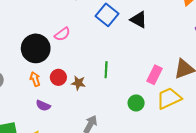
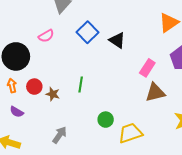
pink semicircle: (62, 34) -> (46, 36), moved
pink rectangle: (155, 75) -> (147, 68), moved
yellow trapezoid: (169, 98) -> (130, 133), moved

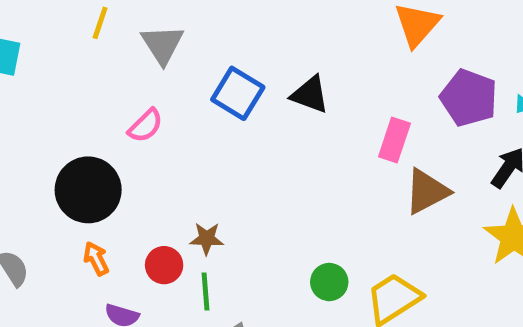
green line: (81, 85) -> (206, 292), moved
red circle: (34, 87) -> (164, 265), moved
brown star: (53, 94) -> (207, 239), moved

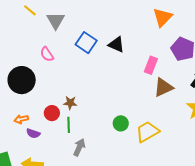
yellow line: (100, 23) -> (30, 10), turned -72
pink semicircle: (146, 126) -> (47, 54), turned 98
orange arrow: (96, 259) -> (21, 119), moved, turned -80

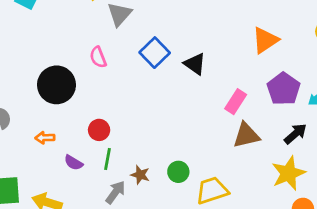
brown star: (70, 103) -> (140, 175), moved
red circle: (52, 113) -> (99, 130), moved
purple semicircle: (33, 133) -> (73, 163), moved

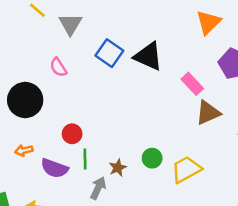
black triangle: (195, 64) -> (148, 56), size x1.4
pink rectangle: (236, 102) -> (192, 84), turned -65
purple semicircle: (73, 163) -> (54, 168), size x1.5
brown star: (140, 175) -> (118, 168), turned -30

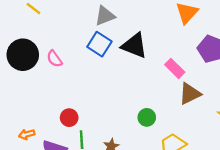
gray triangle: (70, 24) -> (105, 16), moved, turned 40
black circle: (25, 100) -> (23, 55), moved
green circle: (152, 158) -> (147, 117), moved

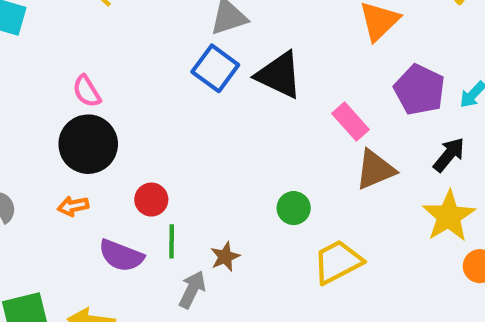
black circle: (23, 55) -> (88, 144), moved
pink semicircle: (54, 59) -> (87, 91), moved
orange arrow: (27, 134) -> (73, 206), moved

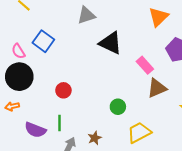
blue square: (215, 68) -> (43, 41), moved
red circle: (151, 200) -> (63, 90), moved
brown star: (225, 257) -> (95, 138), moved

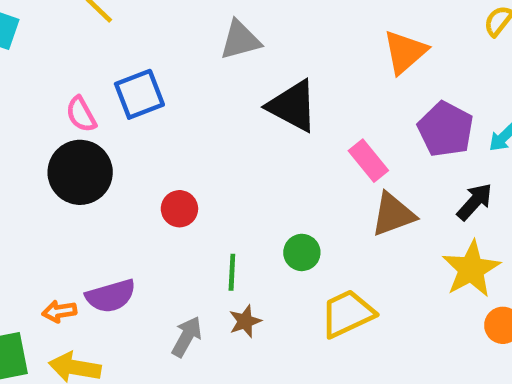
blue square: (43, 41) -> (139, 94), turned 30
orange arrow: (12, 106) -> (59, 311), moved
green line: (60, 123) -> (232, 272), moved
purple semicircle: (35, 130) -> (111, 296), turned -40

